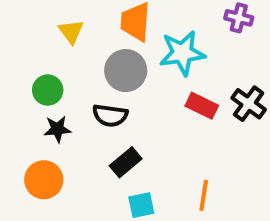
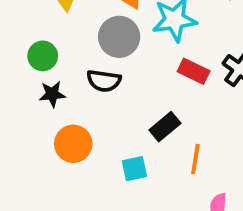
black rectangle: (126, 162) -> (165, 127), moved
orange circle: (44, 180) -> (73, 144), moved

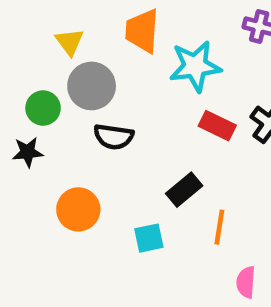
gray circle: (119, 37) -> (92, 86), moved
black star: (52, 94) -> (28, 152), moved

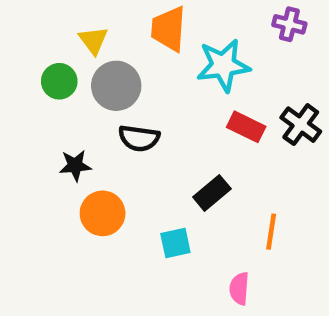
green circle: (43, 108) -> (59, 81), moved
black star: (28, 152) -> (75, 166), moved
orange line: (219, 227) -> (271, 232), moved
pink semicircle: (246, 282) -> (239, 289), moved

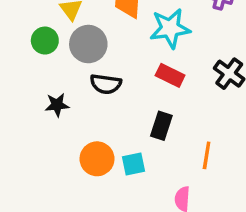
red rectangle: (246, 127) -> (170, 75), moved
black rectangle: (212, 193) -> (161, 126), turned -32
orange circle: (103, 213) -> (97, 159), moved

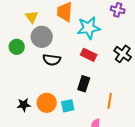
green circle: (45, 41) -> (17, 47), moved
black star: (57, 105) -> (24, 105), moved

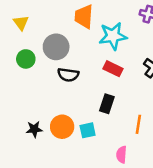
yellow triangle: (32, 17) -> (21, 23), moved

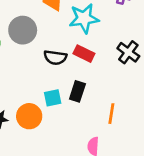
black semicircle: (68, 75) -> (55, 57), moved
cyan square: (88, 130) -> (53, 98), moved

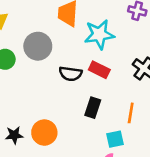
cyan square: (53, 98) -> (115, 139), moved
orange line: (111, 114) -> (131, 113), moved

